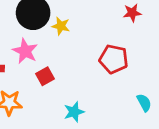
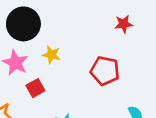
yellow star: (61, 26) -> (51, 55), moved

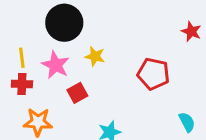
red star: (124, 24) -> (191, 31), moved, turned 30

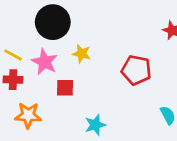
yellow line: (22, 58) -> (13, 55), turned -54
red square: (77, 93) -> (65, 88), turned 30

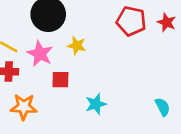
red pentagon: (136, 70) -> (131, 21), moved
cyan star: (95, 125) -> (96, 104), moved

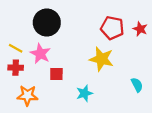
yellow star: (77, 46) -> (102, 59), moved, size x1.6
cyan semicircle: (163, 107) -> (137, 85), moved

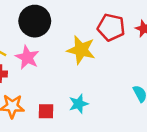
yellow star: (102, 59) -> (81, 50), moved
red square: (56, 74) -> (46, 111), moved

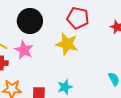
red pentagon: (111, 27) -> (78, 18), moved

